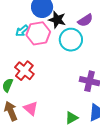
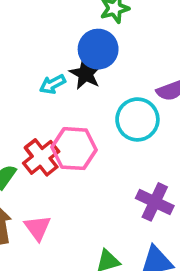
black star: (57, 20) -> (86, 74), moved
pink hexagon: (38, 33) -> (74, 149), moved

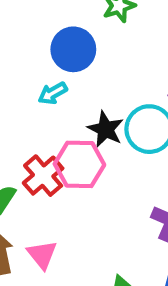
blue circle: (98, 49) -> (73, 49), moved
black star: (86, 74) -> (106, 129), moved

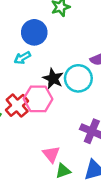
pink triangle: (42, 255) -> (51, 154), moved

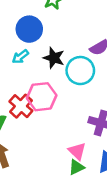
black star: (53, 79) -> (54, 58), moved
pink triangle: (51, 154) -> (77, 151), moved

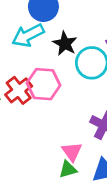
cyan arrow: (20, 57) -> (28, 35), size x1.6

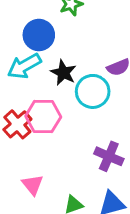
pink triangle: (72, 152) -> (33, 185), moved

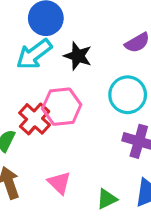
cyan circle: (93, 91) -> (128, 95), moved

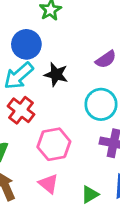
pink hexagon: (62, 107) -> (54, 144), moved
red cross: (35, 119) -> (21, 110), moved

